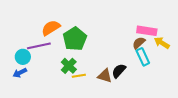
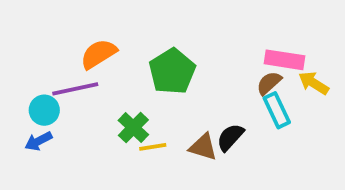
green pentagon: (75, 39) -> (172, 71), moved

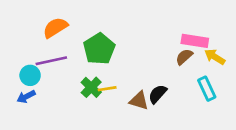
orange semicircle: (99, 54) -> (55, 28), moved
green pentagon: (172, 71) -> (99, 49), moved
cyan rectangle: (277, 110) -> (207, 89), moved
yellow line: (153, 147) -> (107, 89), moved

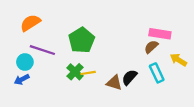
orange semicircle: (55, 28) -> (30, 23), moved
yellow arrow: (215, 57) -> (178, 60), moved
purple line: (51, 61) -> (42, 50), turned 30
cyan rectangle: (207, 89) -> (157, 73), moved

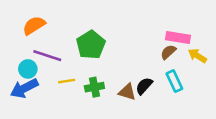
yellow arrow: (178, 60) -> (197, 56), moved
green cross: (75, 72) -> (94, 87), moved, turned 35
yellow line: (88, 73) -> (67, 81), moved
blue arrow: (22, 79) -> (24, 88), size x1.6

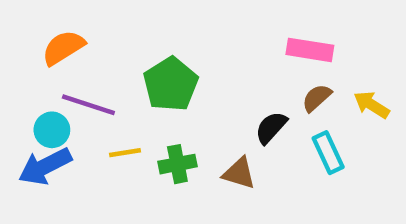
pink rectangle: (178, 37) -> (310, 50), moved
black semicircle: (144, 86) -> (271, 128), moved

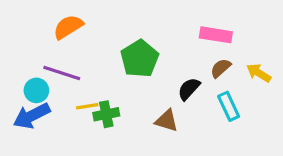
orange semicircle: (63, 48) -> (68, 27), moved
green pentagon: (171, 84) -> (140, 59), moved
green cross: (177, 164) -> (106, 114), moved

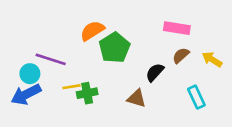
orange semicircle: (68, 27) -> (92, 31), moved
cyan rectangle: (229, 106) -> (196, 97), moved

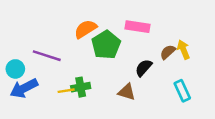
pink rectangle: (177, 28) -> (138, 27), moved
yellow arrow: (212, 59) -> (183, 50), moved, turned 36
cyan circle: (30, 74) -> (15, 69), moved
yellow line: (72, 87) -> (66, 91), moved

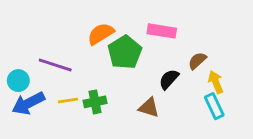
yellow arrow: (183, 50) -> (216, 82), moved
yellow line: (66, 91) -> (68, 100), moved

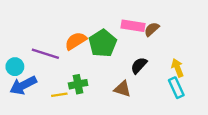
orange semicircle: (101, 34) -> (76, 41), moved
brown semicircle: (197, 61) -> (152, 29), moved
yellow line: (68, 100) -> (59, 95), moved

